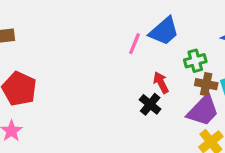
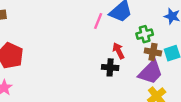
black cross: (150, 104) -> (110, 67), turned -35

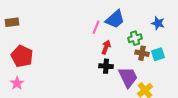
red arrow: (118, 51) -> (106, 47), moved, turned 48
purple trapezoid: (151, 72) -> (128, 77), moved, turned -70

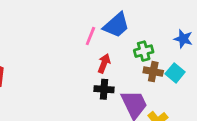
blue star: (158, 23) -> (183, 39), moved
cyan square: (158, 54) -> (175, 73), turned -32

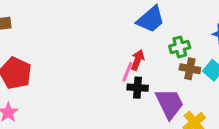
pink line: (90, 36) -> (127, 72), moved

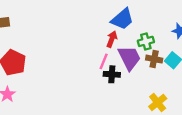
red arrow: (138, 60) -> (112, 39), moved
purple trapezoid: (170, 104) -> (129, 58), moved

